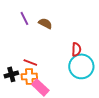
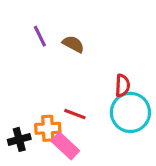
red line: (30, 62) -> (75, 114), moved
black cross: (11, 74) -> (19, 139), moved

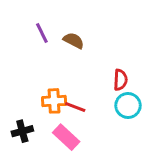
cyan circle: (130, 112) -> (128, 105), size x0.7
orange cross: (48, 128) -> (54, 101), moved

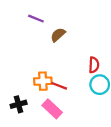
purple line: (42, 33) -> (36, 19), moved, turned -42
brown semicircle: (74, 41) -> (58, 35), turned -70

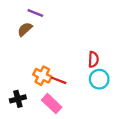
brown semicircle: (58, 35) -> (25, 29), moved
orange cross: (43, 81) -> (42, 76), turned 30

